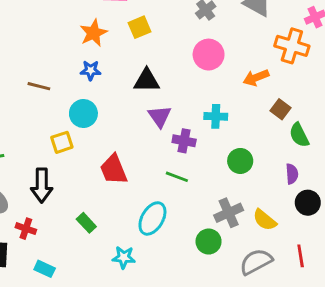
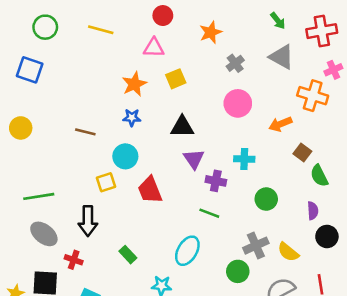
red trapezoid: (114, 170) -> (150, 190), moved

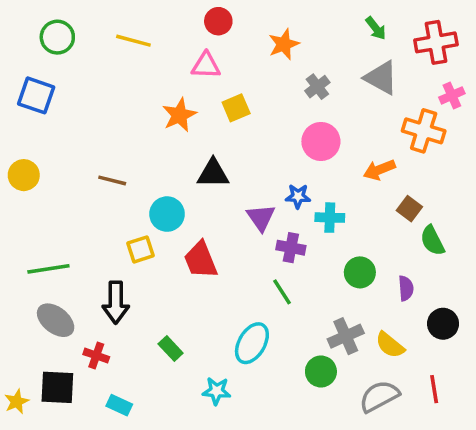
blue star: (132, 118) -> (298, 196), moved
black triangle: (182, 127) -> (213, 173), moved
purple semicircle: (313, 211) -> (406, 288), moved
green line: (209, 213) -> (282, 292), turned 36

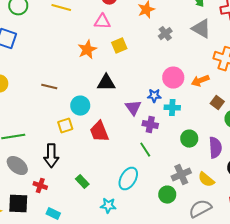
pink circle: (321, 141) -> (173, 78), moved
purple semicircle: (406, 288) -> (215, 148), size x1.5

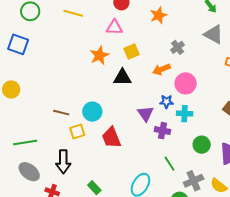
gray cross: (165, 34) -> (178, 47), moved
orange arrow: (200, 81) -> (161, 69), moved
black triangle: (106, 83) -> (122, 77), moved
brown line: (49, 87) -> (61, 113), moved
green line: (145, 150) -> (170, 164), moved

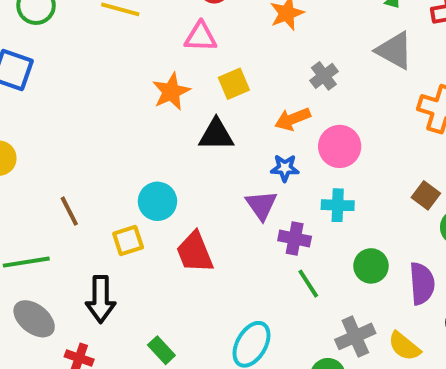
blue star: (167, 102) -> (285, 168), moved
brown line: (61, 113) -> (69, 211), moved, turned 49
green line: (170, 164) -> (308, 284), moved

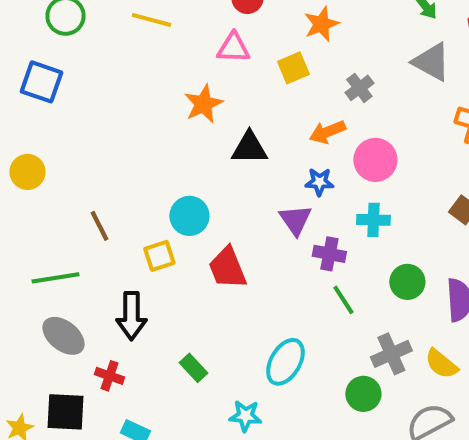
yellow square: (234, 84) -> (293, 68), moved

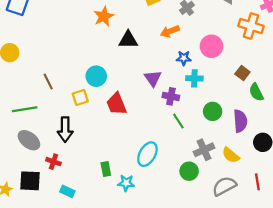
pink circle: (375, 160) -> (211, 46), moved
blue star: (319, 182) -> (184, 58), moved
green rectangle: (193, 368) -> (106, 169), moved, turned 32

